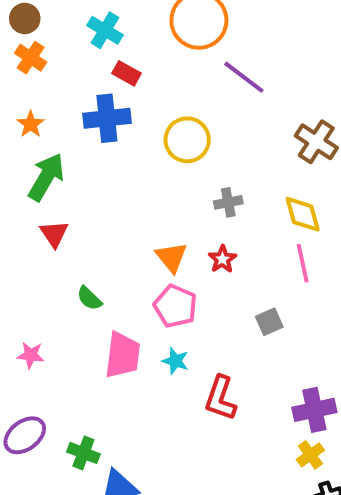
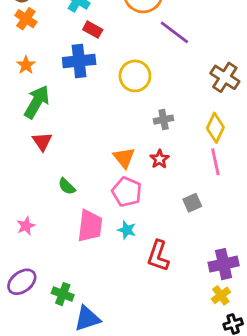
yellow diamond: (303, 214) -> (215, 128), turned 40
pink star: (31, 355) -> (26, 226), turned -30

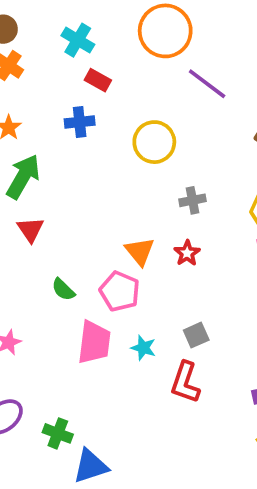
blue cross: (79, 61) -> (80, 122), size x0.7
pink pentagon: (127, 192) -> (120, 291), moved
gray square: (192, 203) -> (196, 335), moved

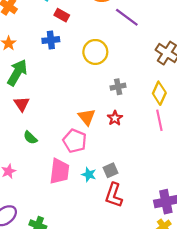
green semicircle: (63, 290) -> (30, 138), moved
gray square: (196, 335) -> (111, 170), moved

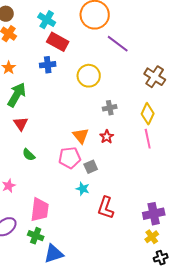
red rectangle: (62, 15) -> (58, 42), size x1.5
pink pentagon: (75, 141) -> (70, 158), turned -30
gray square: (111, 170) -> (91, 167), moved
pink trapezoid: (60, 171) -> (40, 210), moved

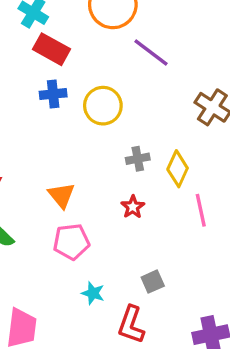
blue cross: (48, 65) -> (53, 94), moved
yellow diamond: (148, 114) -> (178, 169), moved
orange triangle: (81, 136) -> (61, 195), moved
gray square: (91, 167) -> (153, 282), moved

